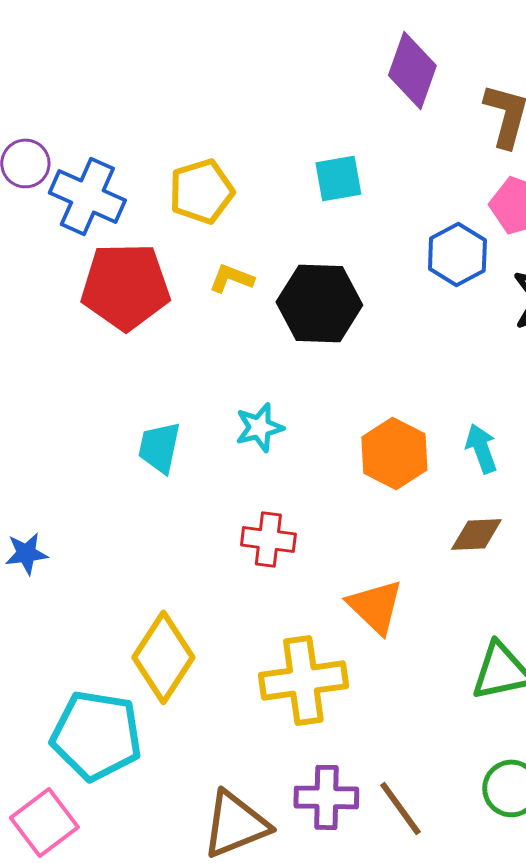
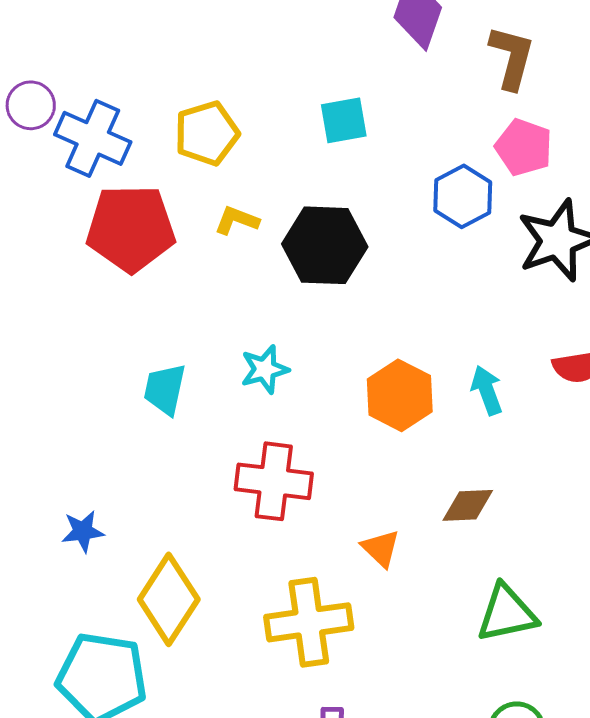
brown diamond: (476, 534) -> (468, 505), moved
red cross: (268, 539) -> (274, 481), size x1.4
blue star: (26, 553) -> (83, 531), moved
orange triangle: (375, 606) -> (381, 548), size x0.7

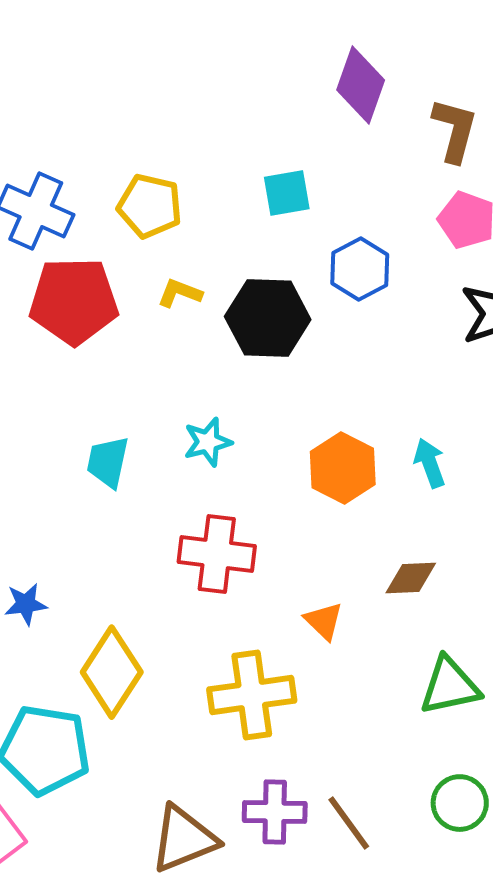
yellow pentagon: (207, 133) -> (150, 206), turned 30
blue hexagon: (463, 196) -> (360, 269), moved

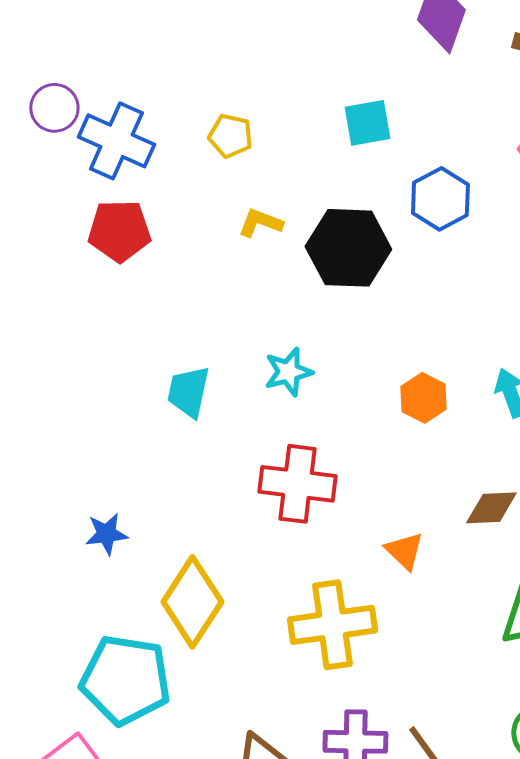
yellow pentagon: (150, 206) -> (230, 136), size x0.7
red pentagon: (74, 301) -> (119, 231), moved, size x0.7
orange hexagon: (343, 468) -> (423, 398), size x0.7

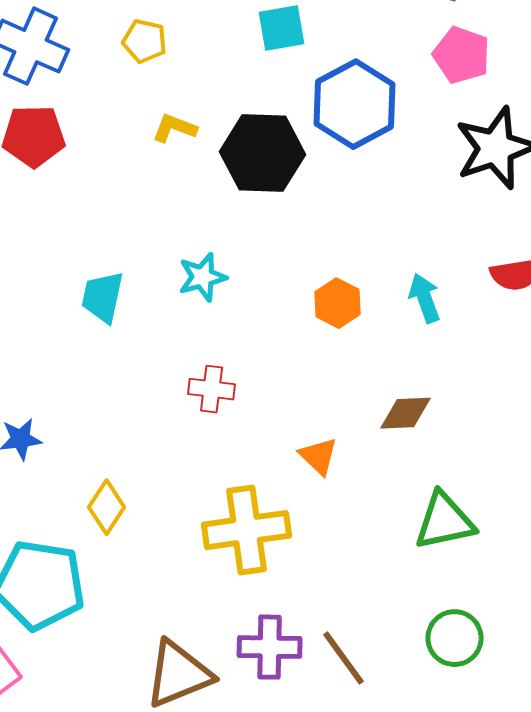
blue hexagon: (440, 199) -> (355, 104), size x1.4
red cross: (297, 484) -> (212, 389), size x0.6
yellow diamond: (192, 602) -> (107, 507), size x0.6

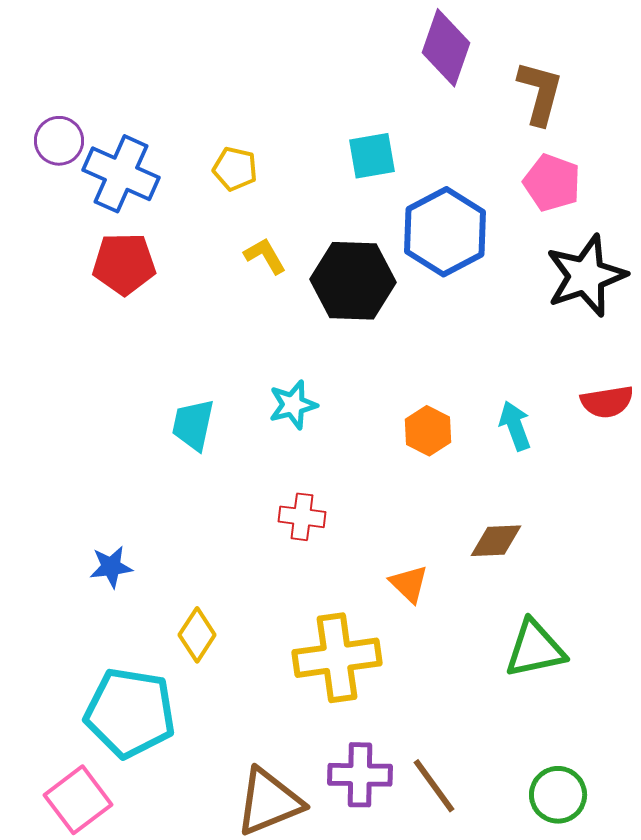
yellow L-shape: (175, 128) -> (265, 256), turned 39
green circle: (455, 638) -> (558, 795), moved

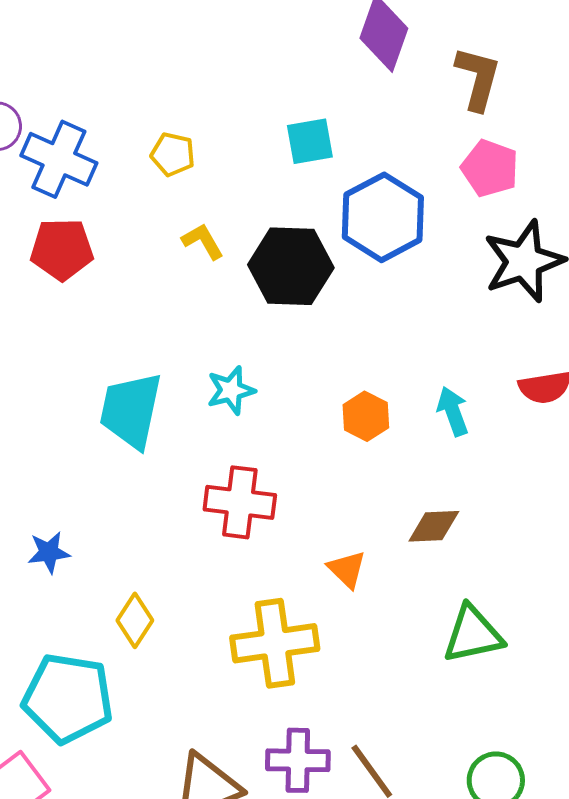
cyan trapezoid: (193, 425) -> (131, 410), size x1.5
red cross: (302, 517) -> (240, 502), size x1.5

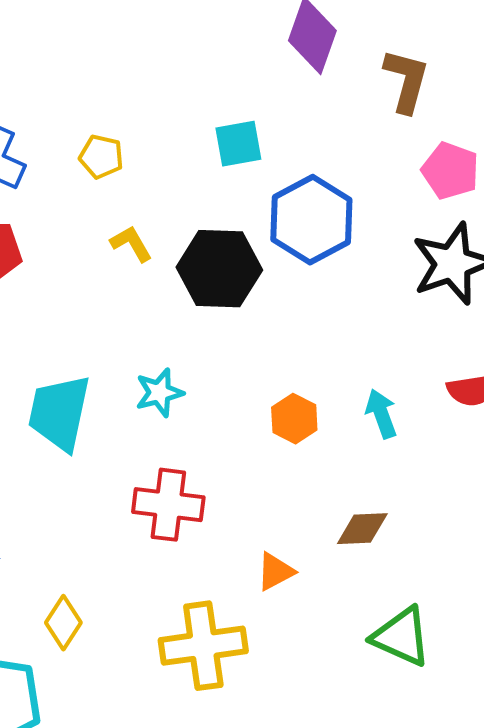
pink pentagon: (490, 168) -> (450, 171), moved
orange triangle: (347, 569) -> (275, 572), turned 48
green triangle: (473, 634) -> (401, 637), turned 36

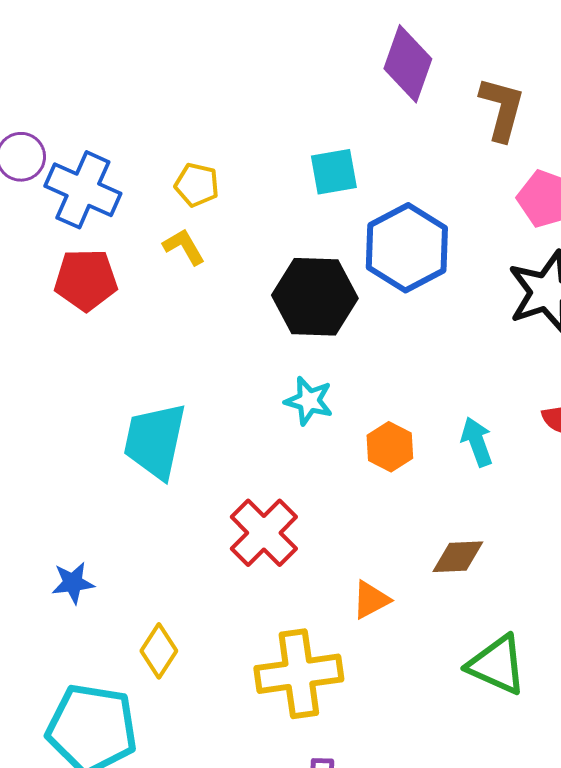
yellow L-shape: (131, 244) -> (184, 247), moved
cyan star: (159, 393) -> (309, 401), moved, turned 30
red cross: (168, 505) -> (264, 533), turned 38

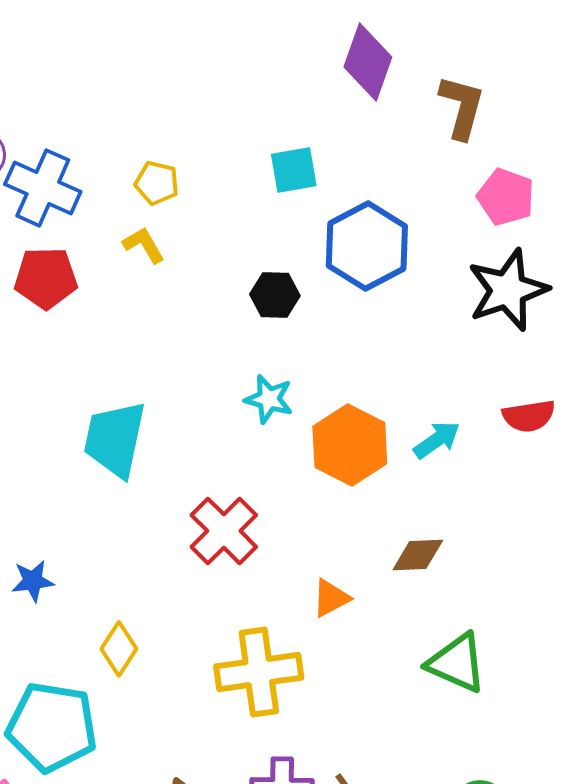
black hexagon: (315, 297) -> (275, 295), size x0.6
cyan arrow: (477, 442) -> (437, 440), turned 75
orange hexagon: (390, 447) -> (350, 445), size x1.6

